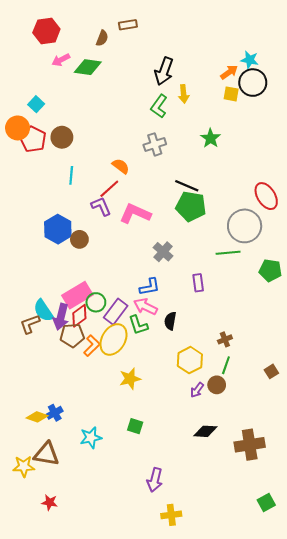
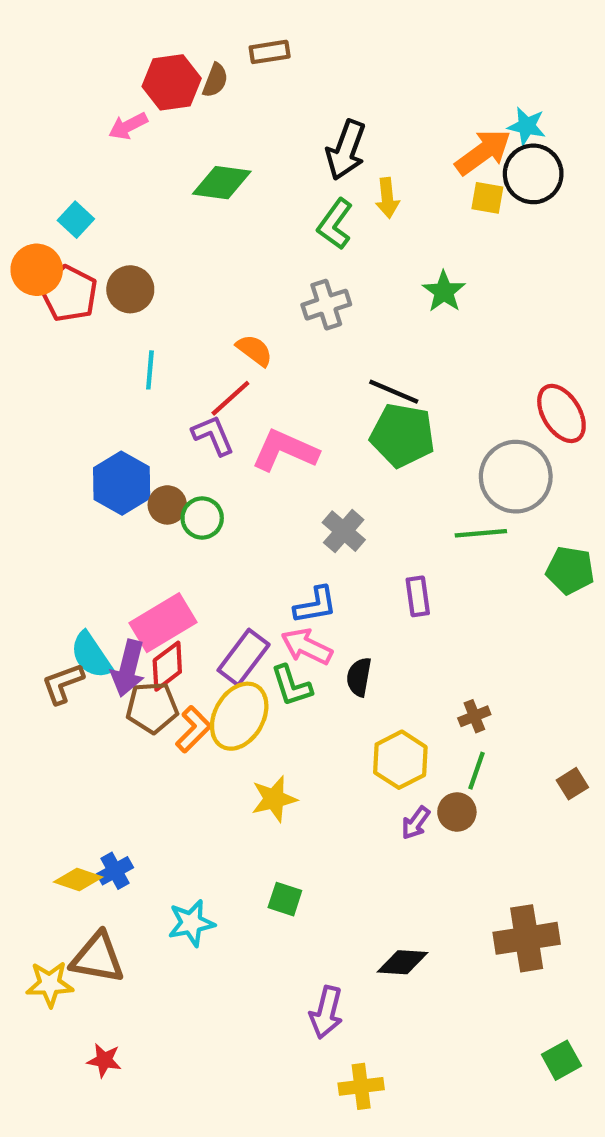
red hexagon: (46, 31) -> (172, 82), moved
green diamond: (88, 67) -> (222, 183), moved
orange arrow: (229, 72) -> (483, 152), size x1.5
green circle: (96, 302) -> (202, 518), moved
black diamond: (205, 431) -> (402, 962), moved

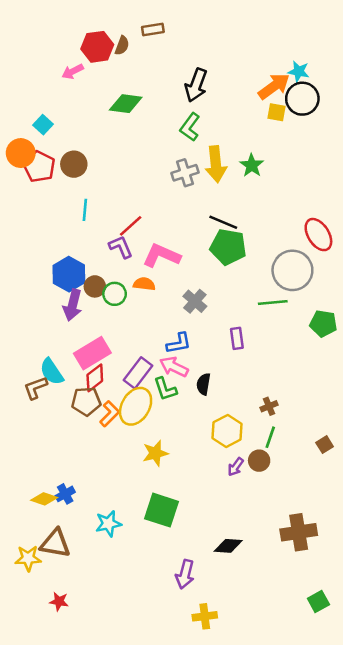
yellow arrow: (387, 198) -> (216, 164), moved, size x1.6
orange semicircle: (254, 350) -> (144, 284), moved, turned -30
purple arrow: (128, 668) -> (73, 305), moved
green square: (285, 899) -> (162, 510), size x1.8

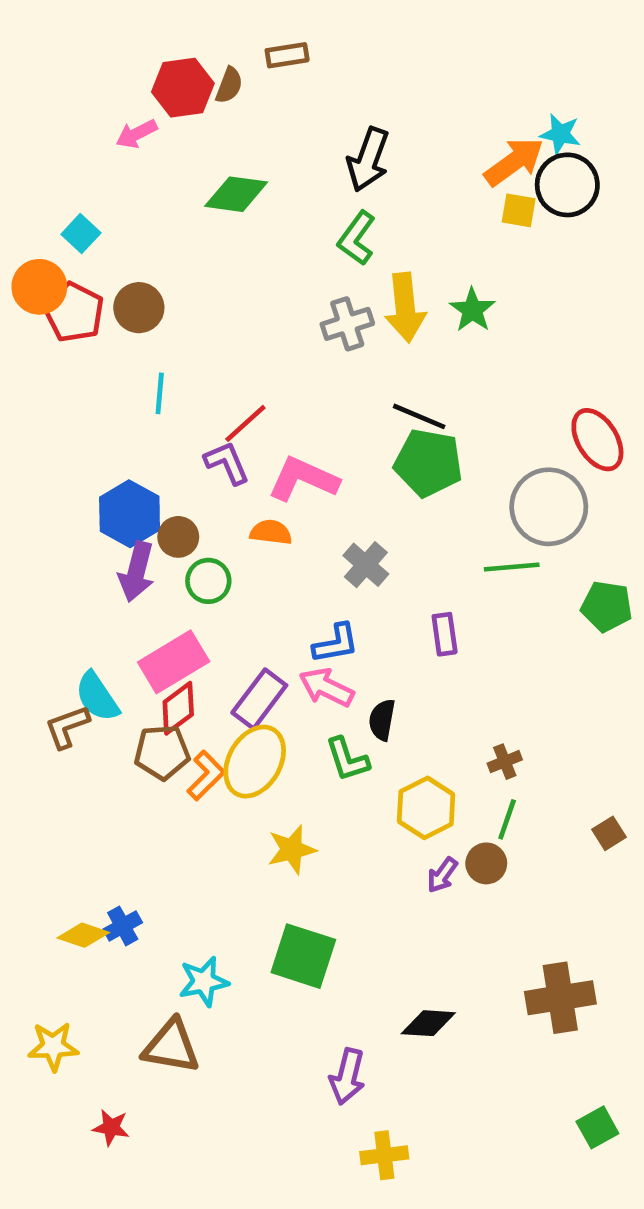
green circle: (115, 294) -> (208, 581), moved
green L-shape: (165, 389) -> (347, 759), moved
brown triangle: (55, 543) -> (171, 1046), moved

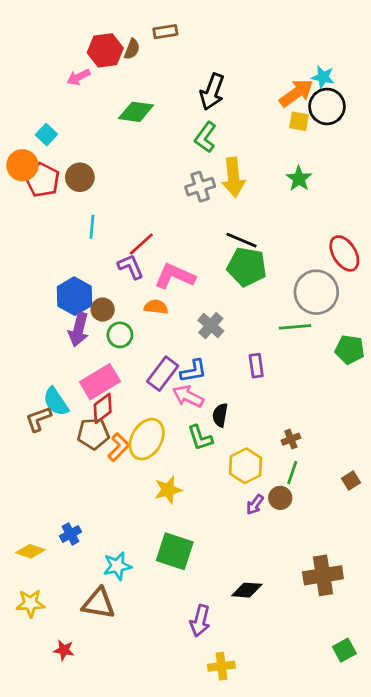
green star: (472, 310) -> (299, 179), moved
purple rectangle: (259, 699) -> (163, 374), moved
yellow diamond: (83, 935) -> (30, 551), moved

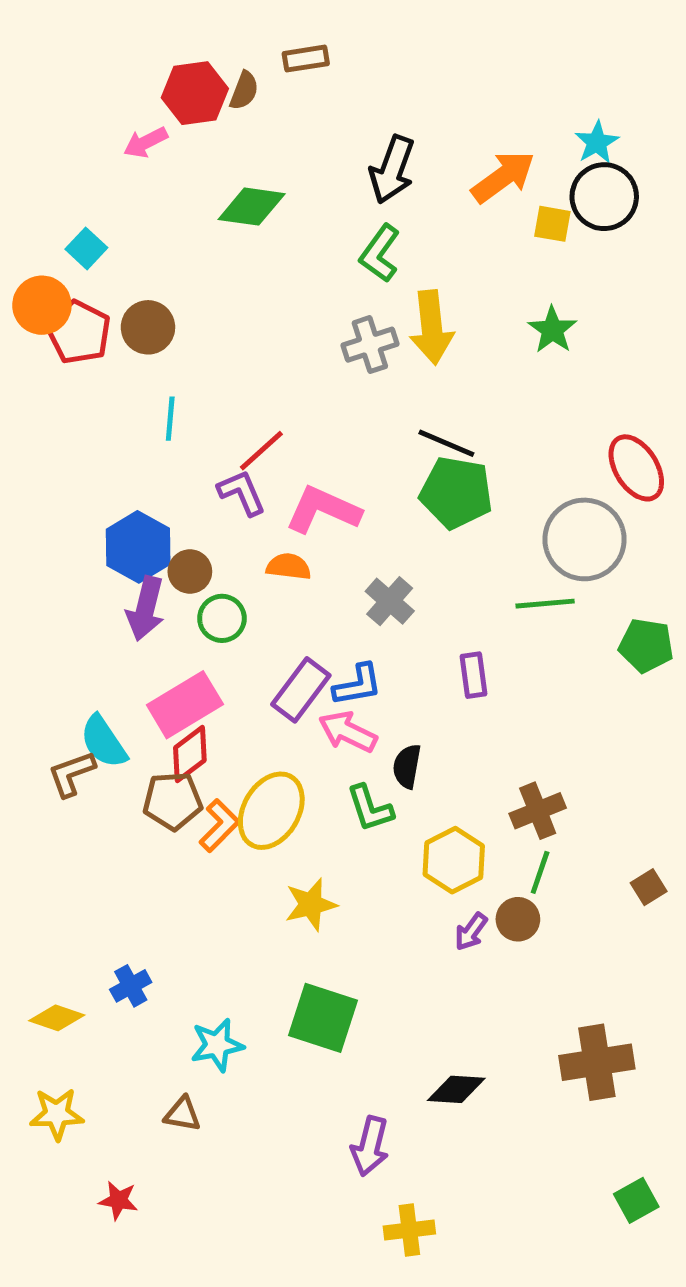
cyan star: (323, 77) -> (597, 142), turned 30
orange arrow: (296, 93) -> (503, 177), moved
brown cross: (291, 439) -> (538, 811), size x1.5
brown triangle: (99, 603) -> (182, 1114), size x0.6

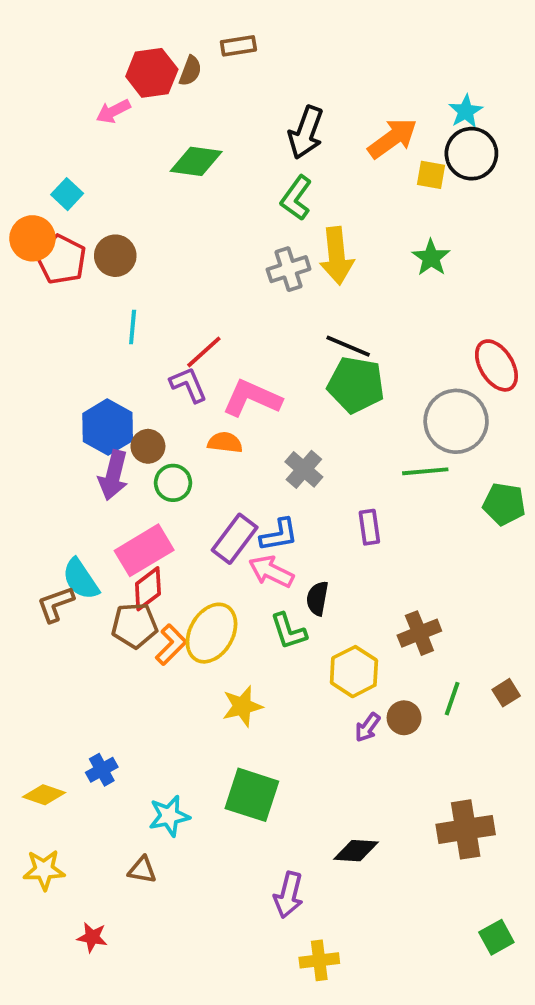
green line: (540, 872) -> (452, 699), moved

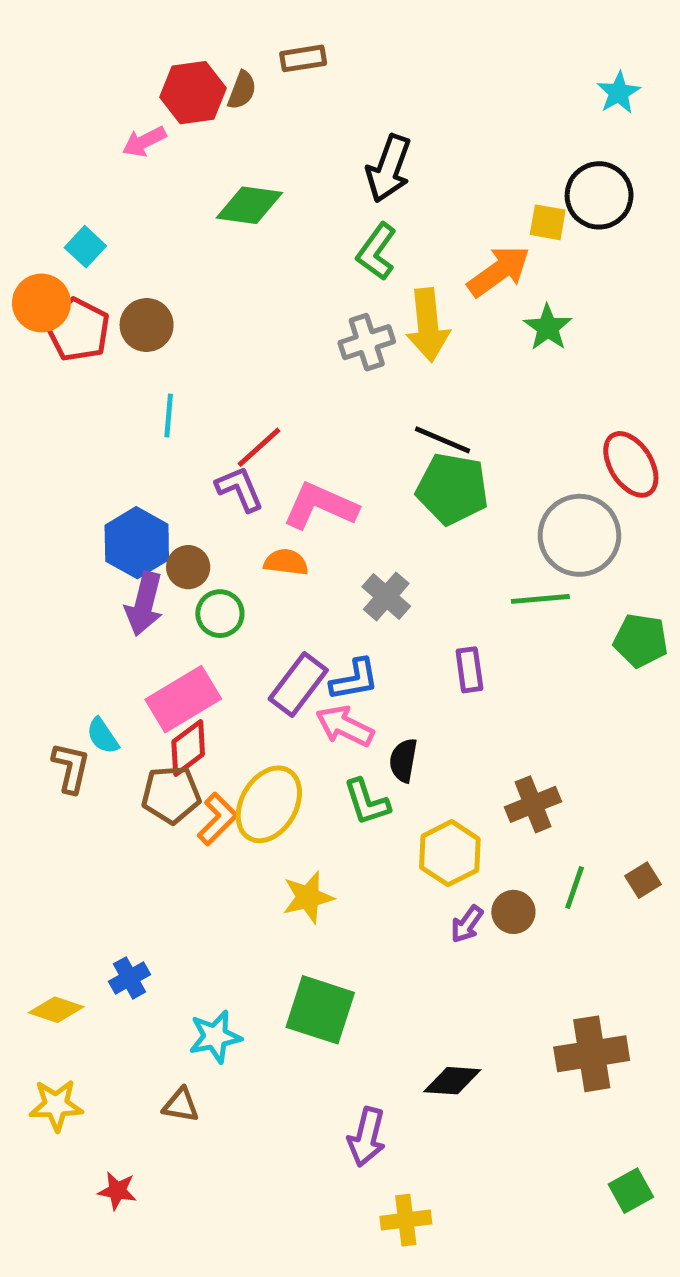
cyan star: (466, 111) -> (619, 93), moved
orange arrow: (392, 138) -> (499, 271), moved
cyan semicircle: (81, 579) -> (103, 736), size x0.7
brown L-shape: (56, 604) -> (71, 768), turned 123

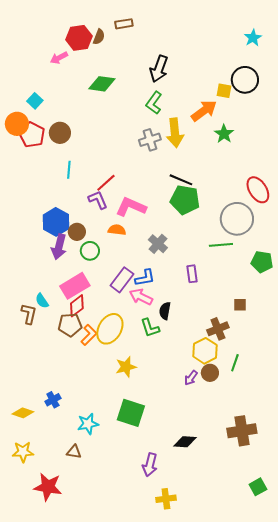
yellow hexagon: (450, 853) -> (205, 351), moved
brown square: (643, 880) -> (240, 305), moved, turned 32
red star: (117, 1191) -> (48, 487), size x1.8

